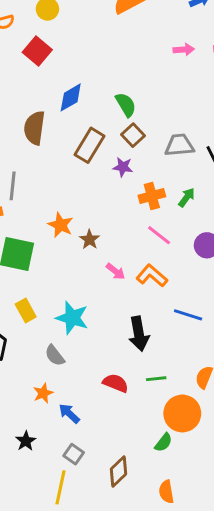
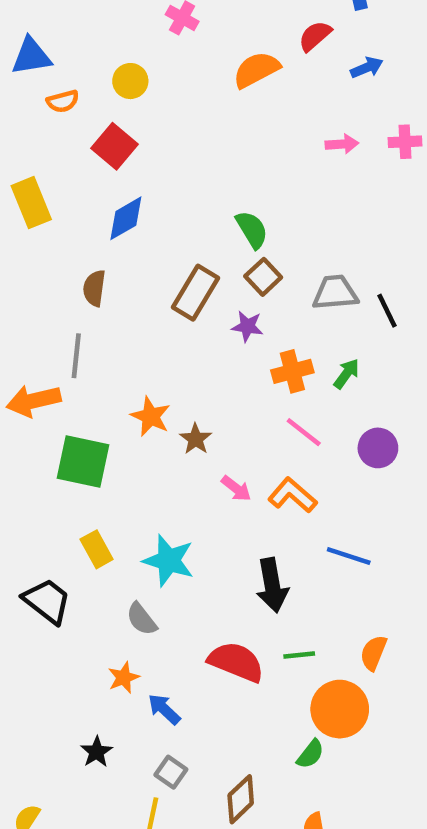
blue diamond: (71, 97) -> (126, 218), moved
brown semicircle: (34, 128) -> (94, 288), moved, size x0.7
red semicircle: (116, 383) -> (236, 662), size x1.4

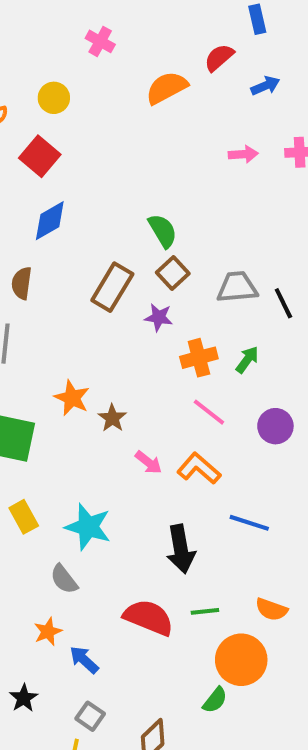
orange semicircle: (373, 653) -> (271, 609), turned -92

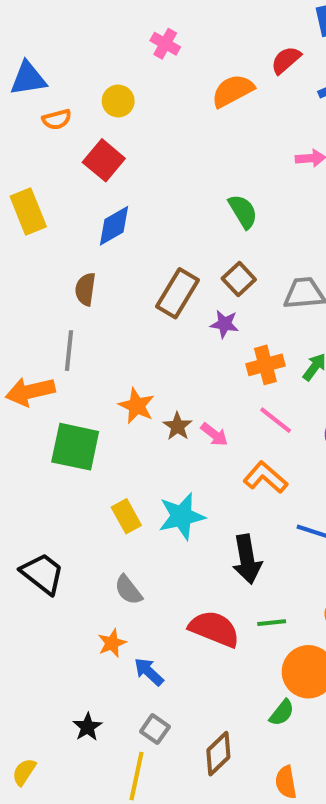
green semicircle: (163, 231) -> (243, 211), moved
pink arrow: (149, 462) -> (214, 434), moved
yellow rectangle: (24, 517) -> (126, 516), moved
cyan star: (88, 527) -> (182, 516), moved, turned -30
black star: (24, 698) -> (87, 727), moved

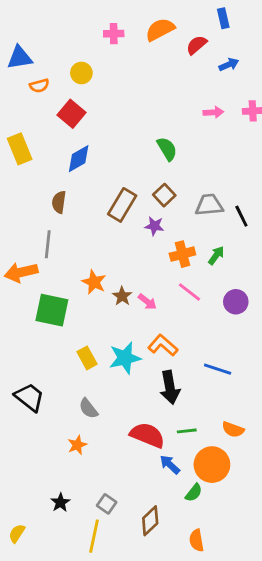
pink cross: (165, 44) -> (114, 34), turned -30
orange semicircle: (233, 91) -> (160, 29), moved
orange L-shape: (265, 477) -> (163, 345), moved
blue arrow: (149, 672) -> (170, 465), moved

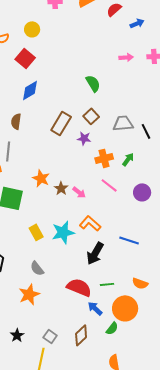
black arrow: (170, 387) -> (95, 253), turned 40
orange star: (77, 445) -> (29, 294), size x1.5
brown diamond: (150, 521) -> (81, 335), moved

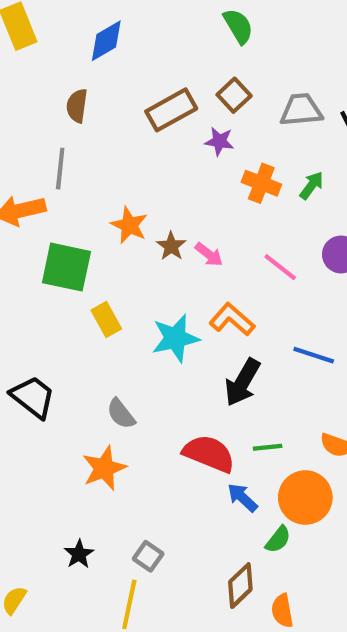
brown rectangle: (61, 123) -> (171, 110), turned 30
orange cross: (104, 158) -> (261, 183), turned 36
pink line: (109, 185) -> (280, 267), moved
yellow rectangle: (36, 232) -> (106, 319), moved
brown diamond: (81, 335) -> (240, 586), moved

